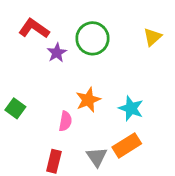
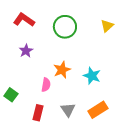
purple star: (57, 53) -> (26, 51), moved
green square: (15, 108) -> (11, 95), moved
orange rectangle: (127, 145) -> (98, 110), moved

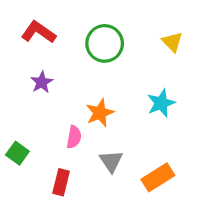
yellow triangle: (107, 26) -> (172, 42), turned -32
cyan star: (92, 76) -> (161, 103), moved, turned 30
gray triangle: (68, 110) -> (111, 161), moved

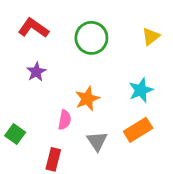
yellow triangle: (172, 42) -> (151, 36), turned 36
orange rectangle: (158, 177) -> (138, 130), moved

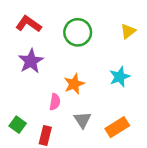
purple star: (36, 72) -> (31, 61), size x1.5
orange rectangle: (138, 130) -> (117, 127), moved
green square: (15, 134) -> (18, 125), moved

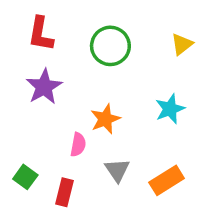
red L-shape: (28, 24) -> (41, 34), turned -115

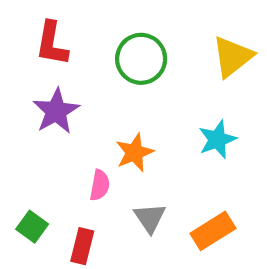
yellow triangle: (182, 44) -> (233, 57), size x1.5

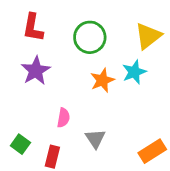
cyan star: (217, 139) -> (134, 72), moved
orange star: (135, 152) -> (102, 80), moved
orange rectangle: (213, 231) -> (152, 151), moved

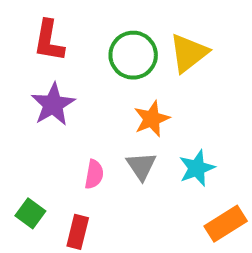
yellow triangle: (148, 36) -> (189, 53), moved
cyan star: (134, 72) -> (197, 168), moved
gray triangle: (95, 139) -> (141, 166), moved

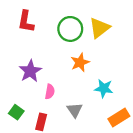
purple star: (53, 104) -> (30, 71), moved
gray triangle: (141, 166) -> (75, 110), moved
cyan star: (197, 168) -> (104, 88), turned 30

